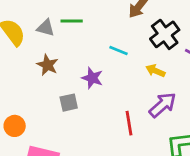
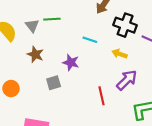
gray triangle: (46, 28) -> (32, 26), turned 40
black cross: (165, 34) -> (125, 25), turned -30
orange circle: (15, 126) -> (11, 88), moved

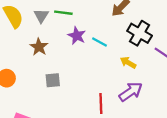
purple star: (71, 62) -> (77, 36), moved

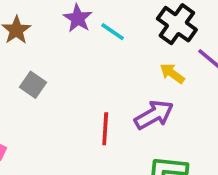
yellow arrow: (128, 63) -> (172, 73), moved
gray square: (53, 80) -> (33, 85), turned 35

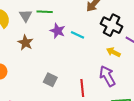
gray square: (33, 85) -> (50, 80), moved
purple arrow: (154, 115) -> (107, 76), turned -80

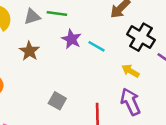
gray triangle: (26, 16) -> (32, 17), turned 40
yellow arrow: (113, 52) -> (130, 71), moved

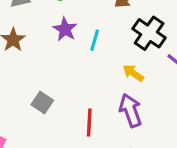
cyan line: (97, 46) -> (95, 40), turned 72

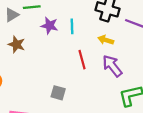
gray square: (42, 102) -> (58, 93), moved
red line: (89, 123) -> (82, 60), moved

